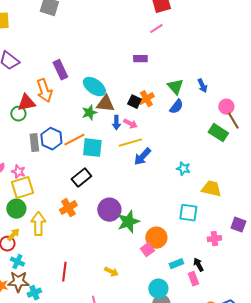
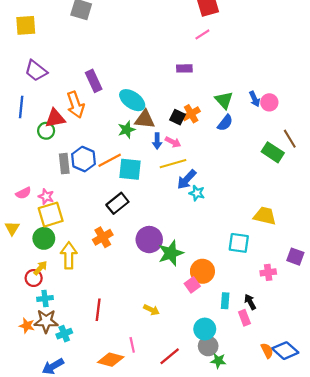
pink circle: (226, 107) -> (269, 102), moved
cyan star: (183, 169) -> (197, 193), moved
cyan cross: (17, 262) -> (45, 298), turned -32
cyan rectangle: (176, 264) -> (225, 301), turned -64

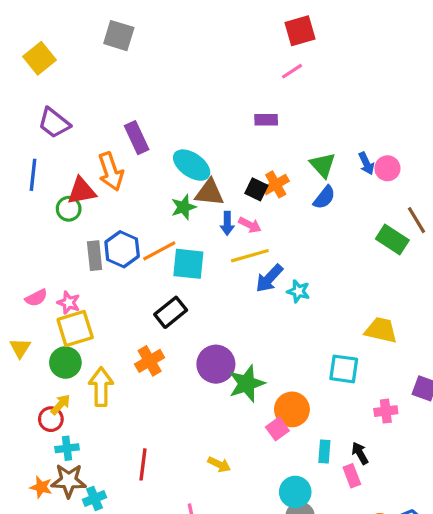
yellow square: (26, 25) -> (40, 58), turned -35
cyan star: (197, 193) -> (298, 291), moved

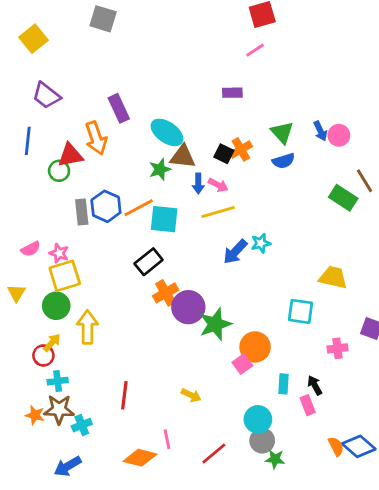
blue semicircle: (324, 197) -> (283, 161), turned 35
blue arrow: (269, 278) -> (235, 252), moved
cyan star: (298, 291) -> (261, 243), turned -30
orange cross: (150, 361) -> (166, 293), moved

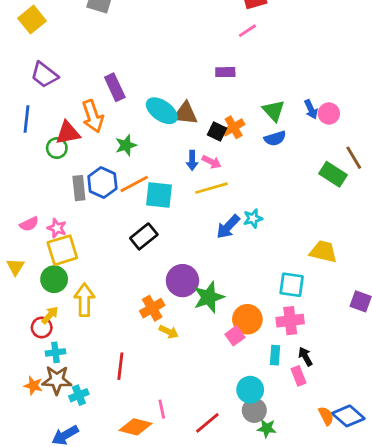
brown triangle: (183, 157) -> (185, 113), moved
green star: (160, 169) -> (126, 145), moved
orange cross: (166, 293) -> (152, 308), moved
pink cross: (337, 348) -> (290, 321), moved, size x1.4
yellow arrow: (191, 395) -> (169, 332), moved

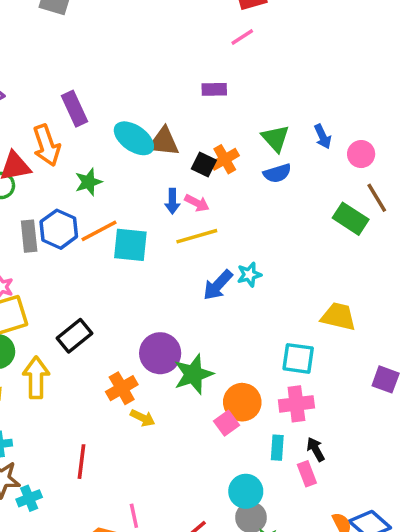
pink circle: (329, 113) -> (361, 154), moved
black rectangle: (144, 236) -> (75, 336), moved

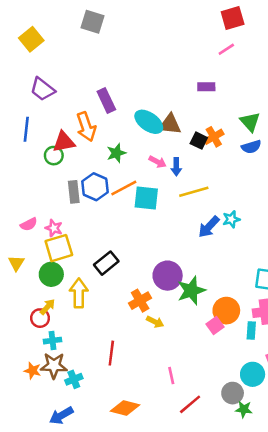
pink arrow: (197, 203) -> (158, 162), moved
cyan rectangle: (277, 448) -> (251, 331), moved
cyan circle: (246, 491) -> (253, 374), moved
pink line: (134, 516) -> (171, 376), moved

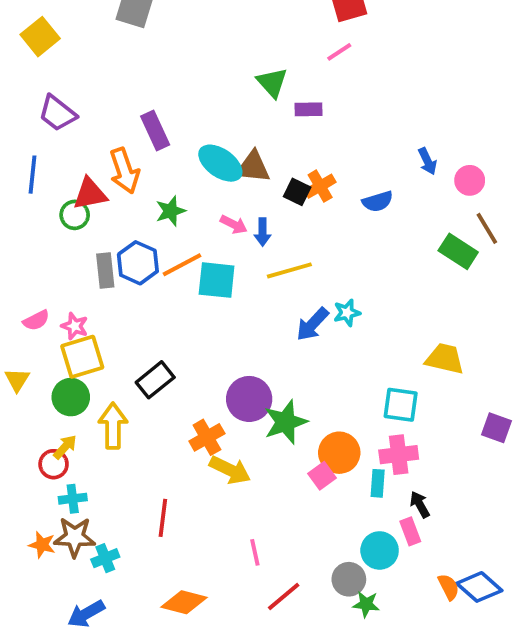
green triangle: (250, 122) -> (272, 83), moved
yellow arrow: (155, 322) -> (230, 470), size x1.5

